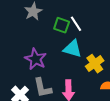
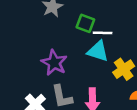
white line: (76, 24) -> (103, 33), moved, turned -56

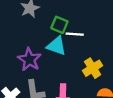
cyan triangle: (98, 51) -> (57, 46), moved

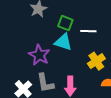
white line: (75, 34) -> (88, 31), moved

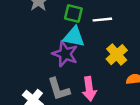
purple star: (39, 55) -> (65, 54), moved

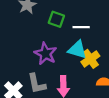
cyan triangle: (74, 37) -> (77, 50), moved

